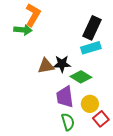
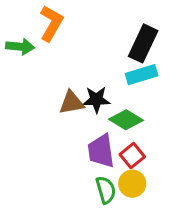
green arrow: (23, 30) -> (20, 47), moved
yellow circle: (90, 104) -> (132, 184), moved
red square: (101, 119) -> (132, 156), moved

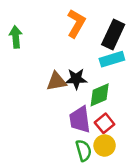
orange L-shape: (51, 23) -> (76, 23), moved
green arrow: (20, 47) -> (16, 37), turned -100
green diamond: (126, 120) -> (100, 95), turned -55

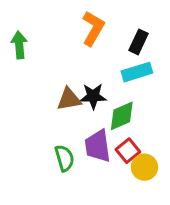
black rectangle: (113, 34) -> (138, 42), size x0.7
yellow circle: (105, 145) -> (144, 167), moved
green semicircle: (84, 150) -> (64, 158), moved

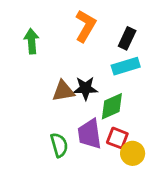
green arrow: (19, 45) -> (31, 41), moved
red square: (128, 151) -> (117, 138), turned -30

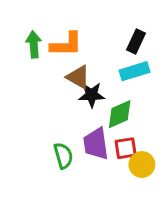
orange L-shape: (85, 26) -> (66, 44), moved, turned 60
brown triangle: (63, 91) -> (78, 77), moved, turned 40
red square: (117, 138) -> (126, 148), turned -30

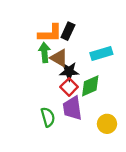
black rectangle: (136, 41) -> (68, 31), moved
green arrow: (34, 44) -> (44, 52), moved
red square: (126, 148) -> (69, 87), moved, turned -36

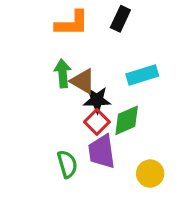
black rectangle: (68, 31) -> (120, 19), moved
orange L-shape: (50, 33) -> (72, 23), moved

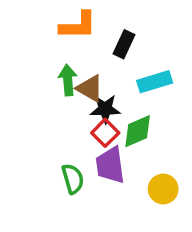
black rectangle: (120, 19) -> (124, 44), moved

